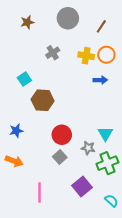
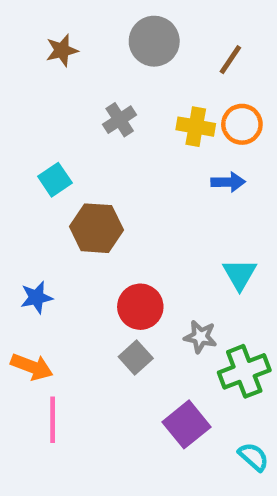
cyan triangle: (105, 134) -> (240, 274), moved
pink line: (40, 193) -> (53, 420), moved

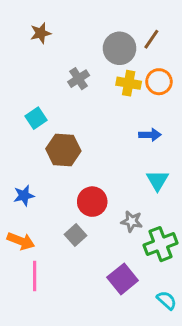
gray circle: (154, 41) -> (120, 48), moved
blue arrow: (228, 182) -> (150, 135), moved
gray square: (136, 357) -> (76, 235), moved

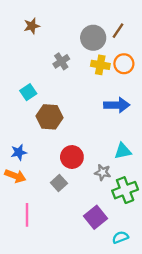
blue arrow: (150, 135) -> (117, 105), size x1.5
cyan triangle: (157, 180) -> (123, 151), moved, turned 48
orange arrow: (21, 241) -> (15, 176), moved
cyan semicircle: (167, 300) -> (120, 237), moved, turned -63

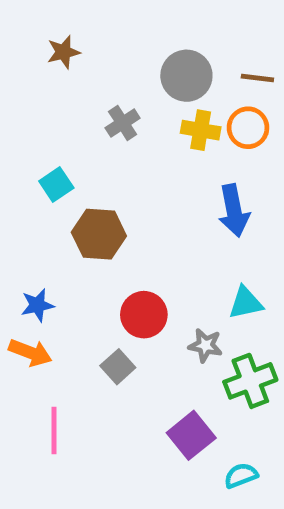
brown line: (118, 31) -> (257, 78), moved, turned 63
blue arrow: (117, 105) -> (234, 211), turned 80

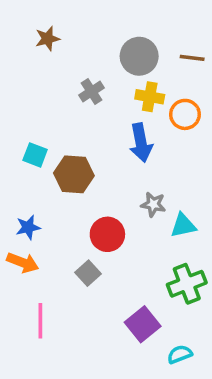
orange circle: (248, 128) -> (185, 114), moved
cyan square: (56, 185) -> (35, 155), moved, turned -35
blue arrow: (234, 211) -> (141, 143), moved
gray star: (205, 345) -> (153, 204), moved

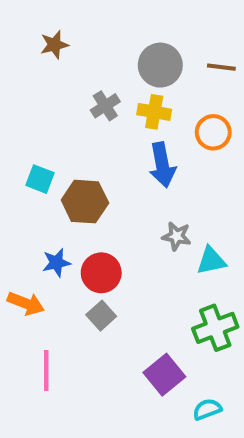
yellow cross: (150, 97) -> (154, 112), moved
blue star: (28, 227) -> (56, 263), moved
red circle: (107, 234) -> (101, 273), moved

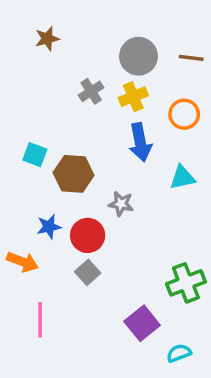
yellow cross: (154, 112) -> (133, 97), turned -32
gray star: (177, 236) -> (121, 204), moved
cyan triangle: (211, 261) -> (182, 177), moved

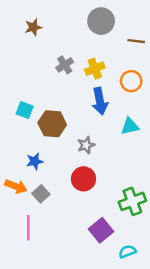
gray circle: (139, 56) -> (101, 21), moved
gray star: (121, 204) -> (86, 145), turned -30
red circle: (88, 235) -> (84, 179), moved
gray square: (88, 272) -> (41, 194), moved

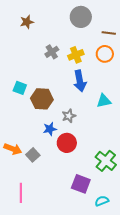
orange circle: (131, 81) -> (105, 54), moved
blue star: (35, 161) -> (50, 129), moved
green cross: (132, 201) -> (106, 161), turned -30
pink line: (28, 228) -> (21, 193), moved
purple square: (101, 230) -> (81, 184), turned -30

